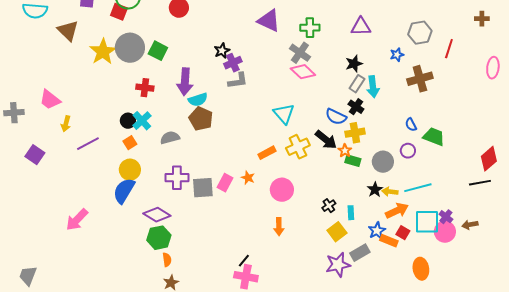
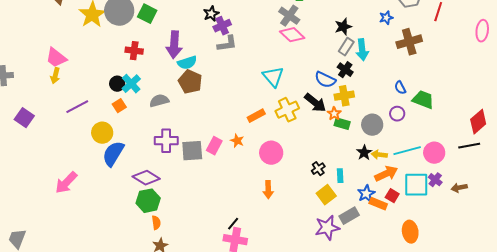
pink trapezoid: (50, 100) -> (56, 58), moved
yellow arrow: (66, 124) -> (55, 76), moved
yellow circle: (130, 170) -> (102, 133), moved
pink circle: (445, 232) -> (434, 153), moved

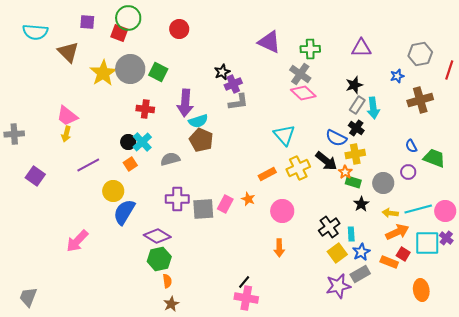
black star: (364, 153) -> (361, 204), moved
black cross: (318, 169) -> (329, 227), size x1.5
blue star: (366, 194) -> (361, 252), moved

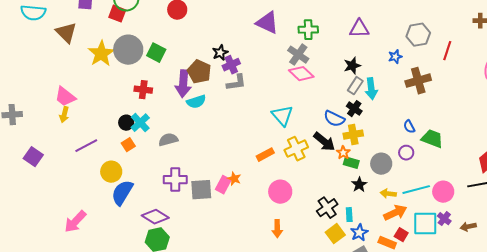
brown pentagon: (201, 140) -> (199, 72), moved
orange star: (248, 199) -> (234, 179), moved

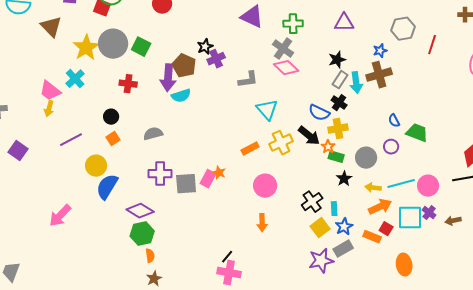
brown cross: (418, 81) -> (379, 75), moved
gray L-shape: (236, 83) -> (248, 80), moved
cyan cross: (140, 123) -> (75, 79), moved

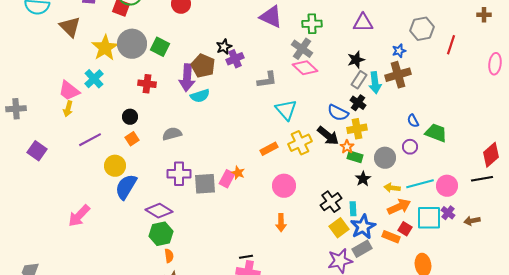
blue star: (344, 227) -> (363, 227), size x1.4
black line: (227, 257) -> (246, 257), turned 40

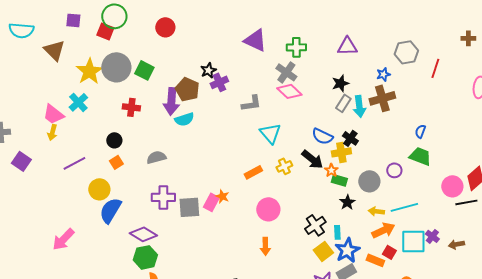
black cross: (358, 103) -> (350, 138), moved
blue semicircle: (413, 121) -> (420, 131), moved, turned 48
yellow cross: (300, 143) -> (284, 166), size x0.7
purple square: (37, 151) -> (21, 161), moved
pink circle: (447, 186) -> (452, 186), moved

